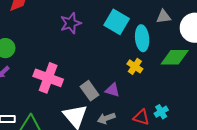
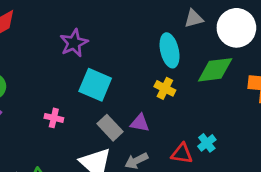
cyan square: (117, 22) -> (95, 85), moved
pink cross: (48, 78) -> (54, 118), size x0.5

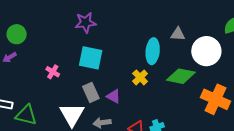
cyan square: (95, 85) -> (91, 58), turned -30

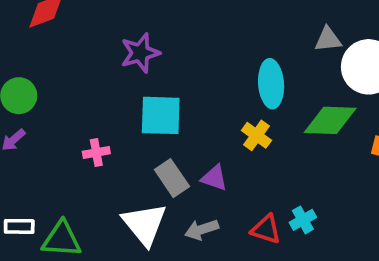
gray triangle: (178, 34) -> (328, 39), moved
pink cross: (53, 72) -> (96, 153), turned -32

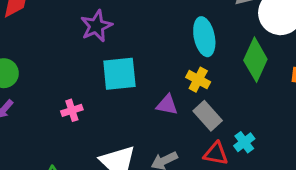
green diamond: (330, 120) -> (255, 60), turned -60
gray rectangle: (172, 178) -> (208, 116), moved
purple triangle: (214, 178) -> (167, 105), moved

